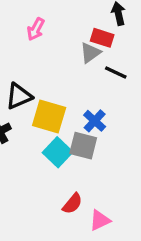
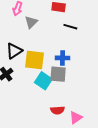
gray triangle: (90, 53) -> (31, 22), moved
blue cross: (95, 121) -> (62, 58), turned -32
red semicircle: (72, 204) -> (57, 110), turned 56

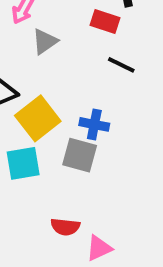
yellow square: (35, 60) -> (38, 118), turned 35
cyan square: (43, 81) -> (23, 163), moved, turned 36

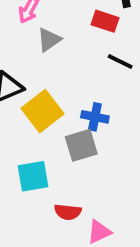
gray square: (80, 155) -> (81, 145), turned -32
cyan square: (23, 163) -> (33, 176), moved

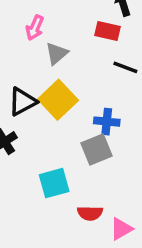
yellow square: (42, 111) -> (58, 100), moved

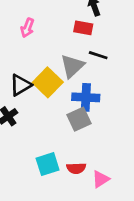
gray triangle: (57, 54) -> (72, 66), moved, size x1.4
blue cross: (107, 122) -> (86, 97), size x1.4
cyan square: (54, 183) -> (48, 164), moved

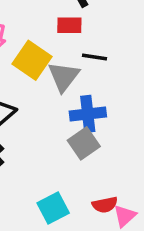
yellow square: (48, 82) -> (32, 60), moved
red semicircle: (76, 168) -> (105, 205), moved

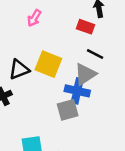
yellow square: (32, 60) -> (48, 64), moved, turned -32
gray triangle: (64, 77) -> (85, 74), moved

